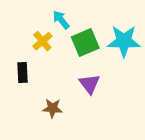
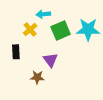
cyan arrow: (61, 20) -> (43, 14), turned -56
purple triangle: (90, 84) -> (50, 60), moved

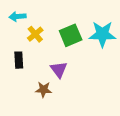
cyan arrow: (43, 14) -> (18, 16), moved

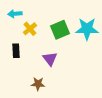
brown star: (43, 90) -> (38, 84), moved

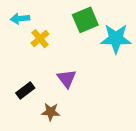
green square: (60, 30) -> (85, 20), moved
black rectangle: (16, 51) -> (25, 91), moved, turned 56

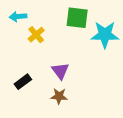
green square: (85, 20) -> (77, 18), turned 30
brown star: (51, 112) -> (59, 96), moved

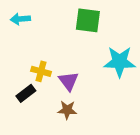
yellow cross: (36, 35) -> (41, 71), moved, turned -35
cyan star: (105, 35) -> (120, 62), moved

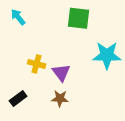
cyan arrow: (20, 19) -> (18, 17), turned 56
black rectangle: (26, 93) -> (18, 98), moved

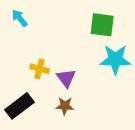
green square: (78, 18) -> (102, 25), moved
black rectangle: (18, 98) -> (20, 106), size x1.5

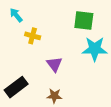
yellow cross: (39, 69) -> (33, 36), moved
brown star: (65, 106) -> (54, 96), moved

